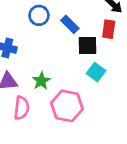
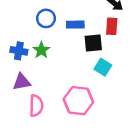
blue rectangle: (70, 24) -> (75, 25), turned -42
green star: (41, 81) -> (41, 50), moved

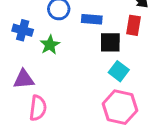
blue cross: (19, 51) -> (23, 30), moved
pink hexagon: (78, 101) -> (120, 107), moved

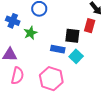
blue rectangle: (92, 19) -> (58, 49), moved
pink hexagon: (120, 107) -> (51, 79), moved

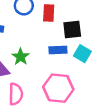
red rectangle: (90, 26) -> (49, 13), moved
green star: (30, 33) -> (21, 57), moved

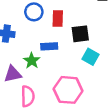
blue rectangle: (58, 50) -> (49, 46), moved

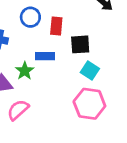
pink hexagon: (68, 90) -> (89, 104), moved
pink semicircle: (28, 96) -> (18, 110), turned -135

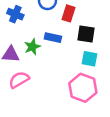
cyan square: (90, 70) -> (90, 59), turned -35

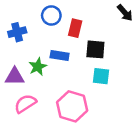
blue cross: (15, 14) -> (17, 32), turned -35
pink hexagon: (83, 88) -> (72, 106), moved

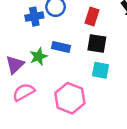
red rectangle: (75, 28) -> (92, 17), moved
blue cross: (17, 32) -> (34, 17), moved
purple triangle: (15, 76) -> (15, 65), turned -48

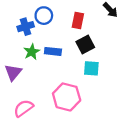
black square: (97, 43) -> (85, 44), turned -30
green star: (38, 57) -> (32, 52), moved
pink semicircle: (24, 92) -> (23, 108), moved

